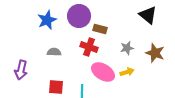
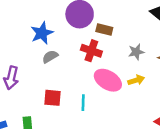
blue star: (47, 20) -> (42, 33), moved
gray semicircle: (54, 52) -> (50, 57), turned -32

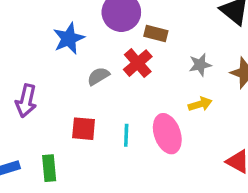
red cross: (91, 51) -> (138, 63), turned 30
gray semicircle: (50, 57) -> (98, 76), moved
pink ellipse: (108, 80) -> (167, 134), moved, turned 40

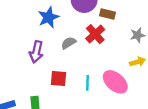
purple arrow: (26, 101) -> (36, 52), moved
pink ellipse: (167, 134) -> (115, 82), turned -30

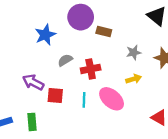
red cross: (95, 34) -> (91, 69), moved, turned 30
purple arrow: (36, 52) -> (33, 82), moved, turned 105

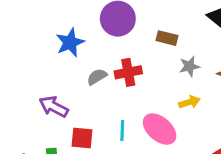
brown rectangle: (104, 31) -> (167, 38), moved
red cross: (91, 69) -> (128, 72), moved
red square: (55, 95) -> (82, 138), moved

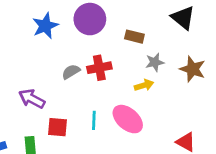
blue star: (70, 43) -> (45, 26), moved
yellow arrow: (189, 102) -> (144, 85), moved

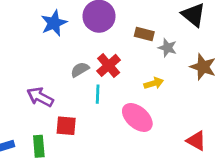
gray star: (155, 62) -> (167, 48), moved, turned 30
red cross: (99, 68) -> (109, 65), turned -30
cyan line: (94, 120) -> (98, 94), moved

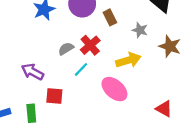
brown rectangle: (144, 34) -> (110, 17), moved, turned 49
yellow arrow: (154, 83) -> (128, 60), size x1.5
cyan line: (98, 94) -> (81, 69), turned 42

